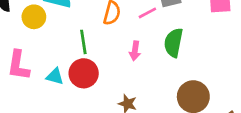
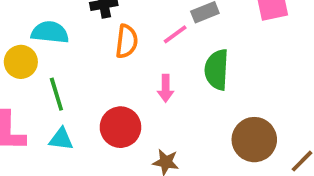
green line: (83, 42) -> (56, 94), moved
red circle: (84, 73) -> (120, 127), moved

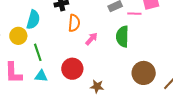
cyan semicircle: (50, 32) -> (33, 20), turned 102
pink line: (175, 34) -> (134, 14), moved, turned 40
pink arrow: (166, 88) -> (91, 39), moved, turned -136

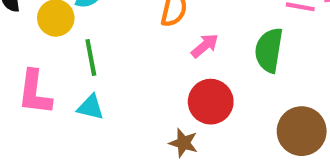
red circle: (72, 69) -> (211, 102), moved
brown star: (97, 86) -> (184, 143), moved

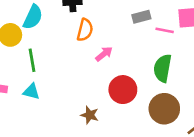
green semicircle: (269, 50) -> (163, 68), moved
red circle: (211, 102) -> (123, 90), moved

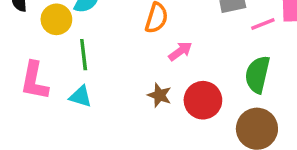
pink line: (165, 30) -> (263, 24), turned -36
brown star: (90, 115) -> (160, 95), moved

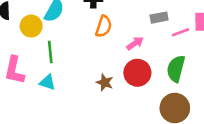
pink arrow: (180, 51) -> (135, 43), moved
red circle: (203, 100) -> (137, 73), moved

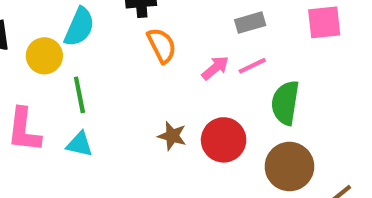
orange semicircle: (104, 26) -> (162, 45), turned -40
pink line: (181, 32) -> (252, 66), moved
red circle: (137, 73) -> (224, 140), moved

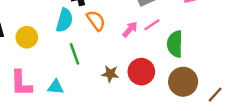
cyan semicircle: (79, 27) -> (64, 20), moved
green line: (79, 95) -> (75, 54), moved

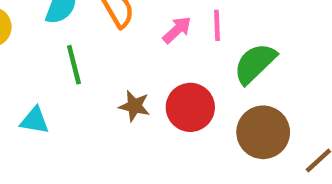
pink line: (152, 25) -> (217, 25), turned -63
green semicircle: (175, 44) -> (255, 64), turned 40

